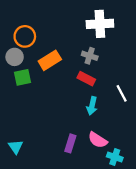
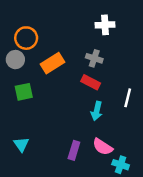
white cross: (100, 24) -> (105, 25), size x0.7
green square: (23, 77) -> (24, 92), moved
white line: (122, 93) -> (128, 98), turned 42
cyan triangle: (16, 147) -> (21, 144), moved

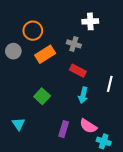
orange circle: (26, 38) -> (33, 31), moved
gray cross: (94, 58) -> (74, 44), moved
green square: (24, 92) -> (42, 96), moved, turned -35

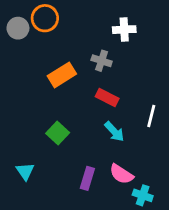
orange circle: (33, 31) -> (45, 18), moved
gray circle: (13, 51) -> (18, 28), moved
cyan arrow: (83, 95) -> (114, 132), turned -56

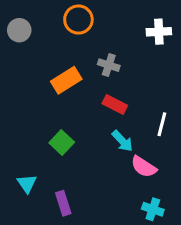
orange circle: (45, 18) -> (78, 20), moved
white cross: (124, 30) -> (159, 32), moved
pink semicircle: (121, 174) -> (144, 167), moved
purple rectangle: (87, 178) -> (63, 203), moved, turned -35

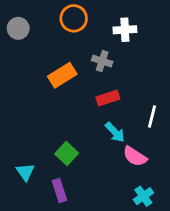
white cross: (159, 32) -> (125, 30), moved
red rectangle: (115, 105) -> (108, 98), turned -45
green square: (62, 142) -> (67, 154), moved
cyan cross: (153, 209) -> (143, 196), turned 36

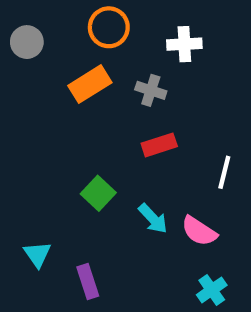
orange rectangle: (62, 75) -> (90, 84), moved
cyan arrow: (115, 132) -> (153, 219), moved
green square: (67, 154) -> (98, 193), moved

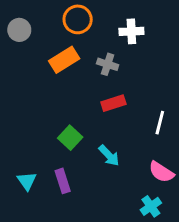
pink semicircle: (199, 231) -> (161, 172), moved
purple rectangle: (88, 282) -> (63, 181), moved

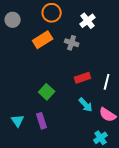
white cross: (131, 31) -> (88, 21), turned -35
red rectangle: (113, 103) -> (83, 78), moved
cyan arrow: (109, 156) -> (86, 105), moved

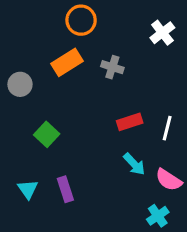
gray circle: (13, 20) -> (20, 84), moved
white cross: (88, 21) -> (162, 33), moved
green square: (47, 92) -> (47, 134), moved

